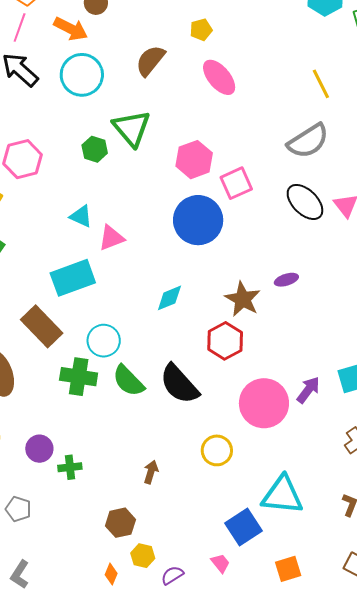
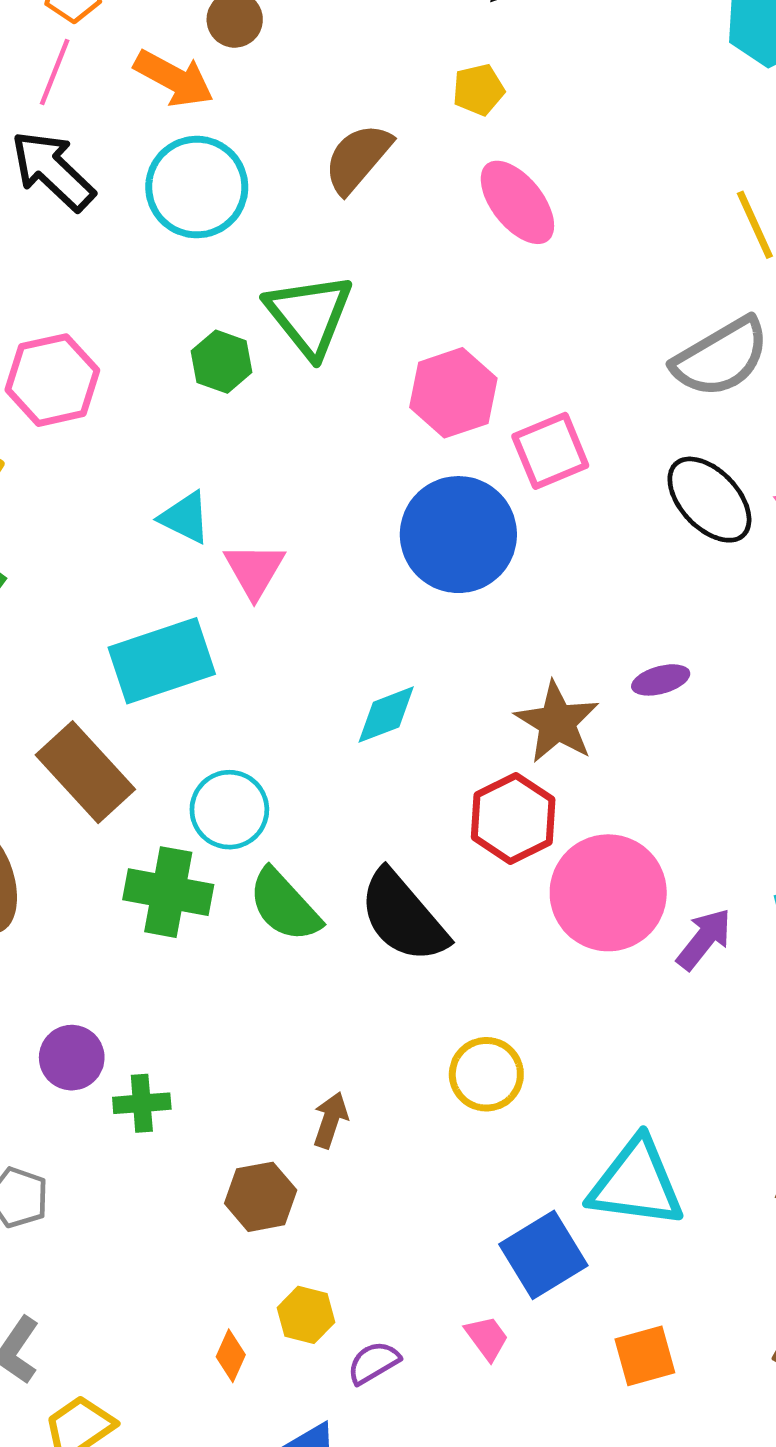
pink triangle: (111, 238) -> (254, 570), turned -40
pink circle: (264, 403) -> (608, 893), moved
brown hexagon: (120, 523) -> (261, 1197), moved

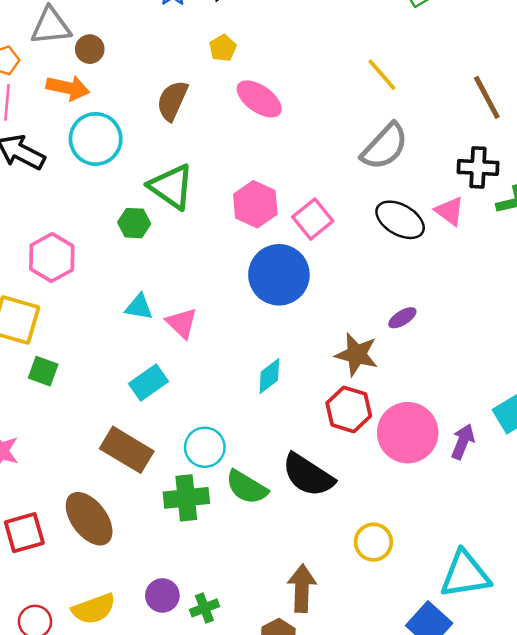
cyan rectangle: (162, 661) -> (149, 382), size x0.7
brown arrow: (331, 1120) -> (302, 588), size x1.6

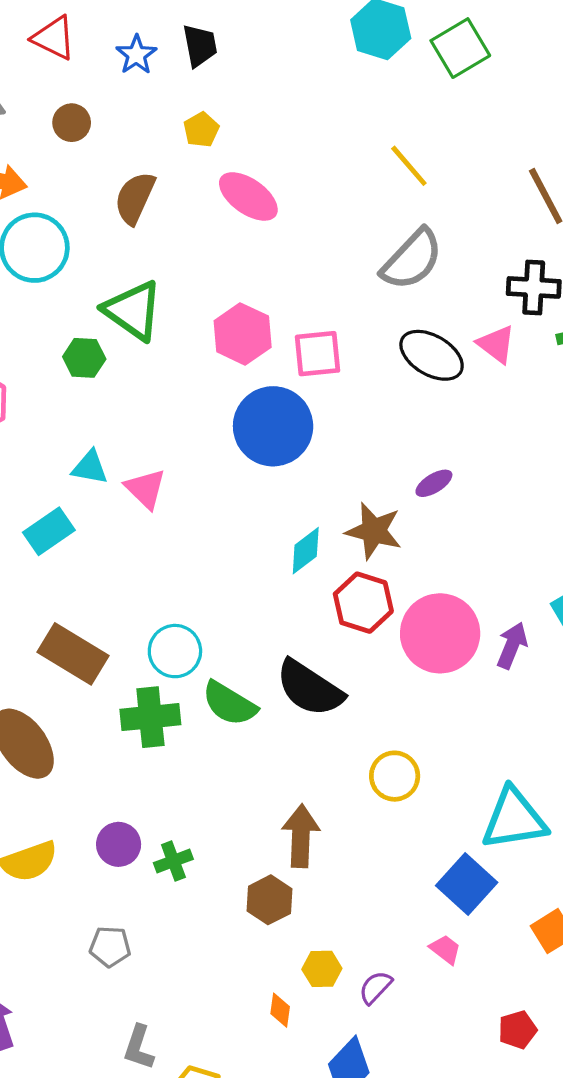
brown circle: (90, 49) -> (72, 123), moved
pink square: (313, 219) -> (317, 354), turned 33
cyan diamond: (269, 376) -> (306, 551), moved
cyan rectangle: (149, 382) -> (49, 531), moved

